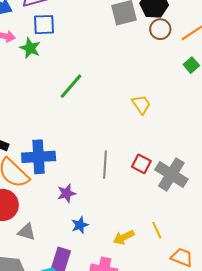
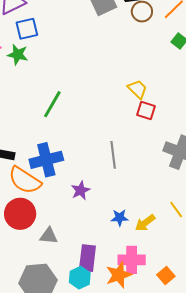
green line: (71, 86) -> (52, 104), moved
red square: (141, 164) -> (146, 110), moved
blue star: (80, 225) -> (120, 218), moved, turned 30

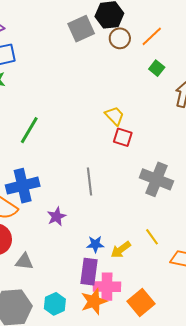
purple rectangle: (87, 258) -> (89, 272), moved
orange square: (166, 276) -> (141, 303), size x1.5

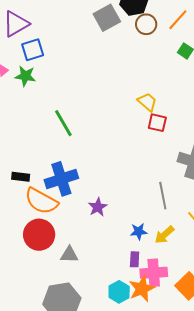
green line: (29, 130) -> (63, 123), turned -56
gray line: (89, 181) -> (163, 196), moved
purple rectangle: (89, 272) -> (135, 259), size x0.6
cyan hexagon: (55, 304) -> (119, 292), moved

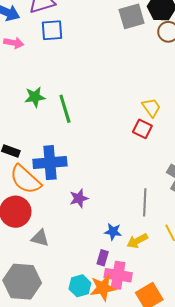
green star: (25, 76) -> (35, 97), moved, turned -30
red square: (157, 123) -> (142, 129), moved

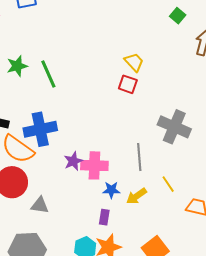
pink cross: (118, 275) -> (94, 165), moved

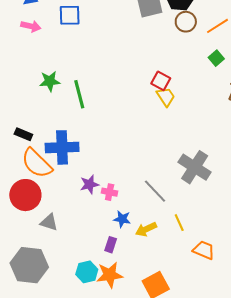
red square: (128, 84) -> (161, 81), moved
gray line: (139, 157) -> (155, 191), turned -48
pink cross: (94, 165) -> (110, 192), size x0.6

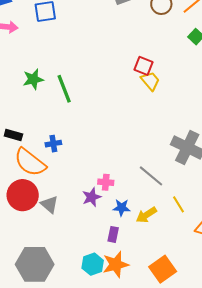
blue cross: (62, 147) -> (53, 144), size x0.5
purple star: (89, 184) -> (92, 197), moved
gray triangle: (49, 222) -> (49, 205), moved, turned 30

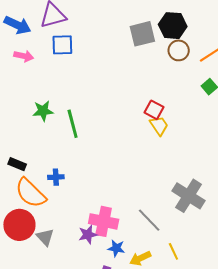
pink cross: (106, 182) -> (104, 221), size x1.8

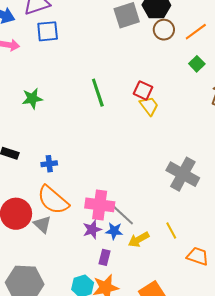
green line: (73, 124) -> (98, 93), moved
orange semicircle: (31, 193) -> (53, 200), moved
gray line: (149, 220) -> (122, 214), moved
purple star: (88, 235) -> (92, 230), moved

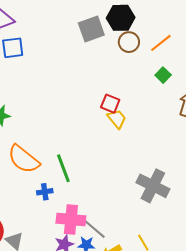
green line: (98, 93) -> (63, 168), moved
blue cross: (49, 164) -> (45, 192), moved
orange semicircle: (53, 200) -> (24, 159), moved

